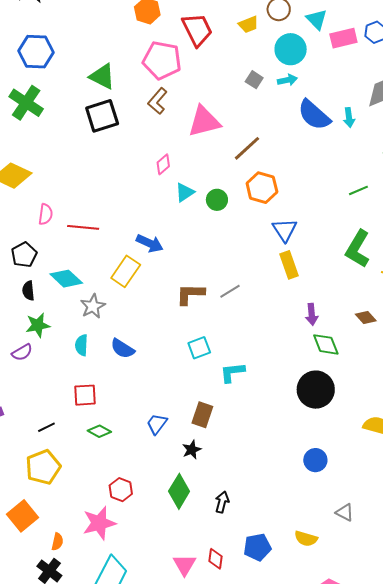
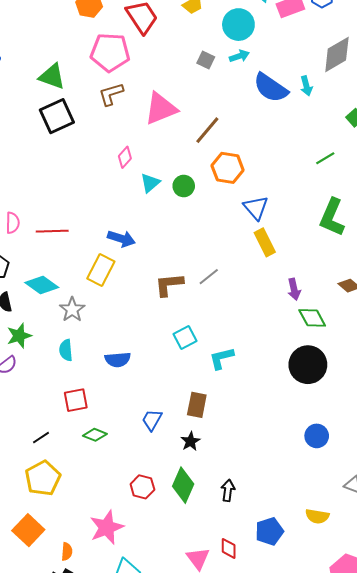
brown L-shape: (158, 101) -> (111, 94), turned 40
blue semicircle: (122, 349) -> (118, 360), moved, turned -30
red hexagon: (121, 490) -> (142, 487), moved

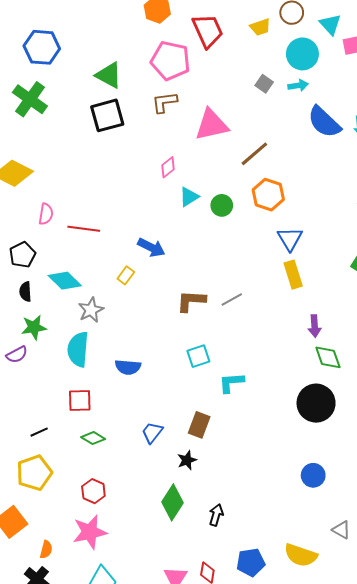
yellow rectangle: (101, 270) -> (126, 275), size x0.6
cyan semicircle: (66, 350) -> (78, 349), size x1.6
red hexagon: (142, 487) -> (93, 491), moved
yellow semicircle: (317, 516) -> (301, 555), size x1.4

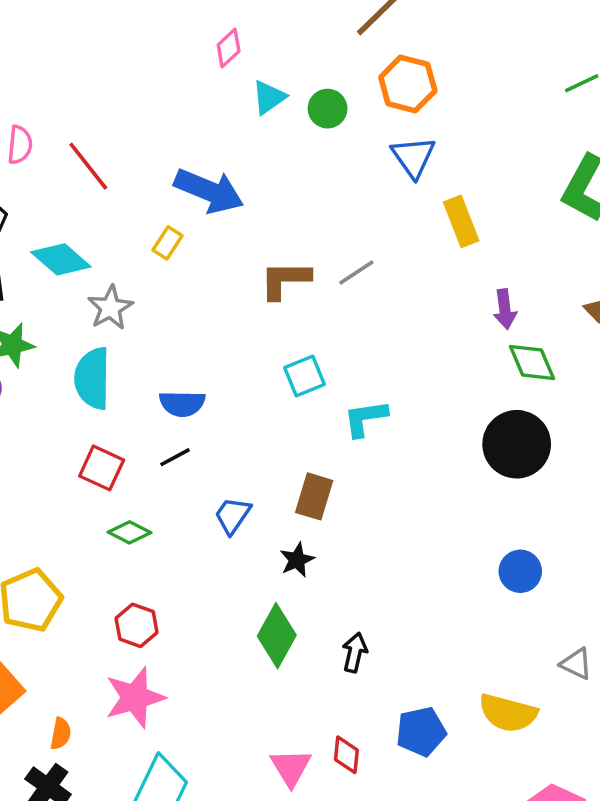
red line: (84, 229) -> (88, 166), turned 48
blue triangle: (290, 239) -> (413, 157), moved
blue arrow: (151, 247) -> (209, 191), size x1.4
red square: (80, 400) -> (102, 468), turned 30
black line: (39, 432) -> (175, 457), moved

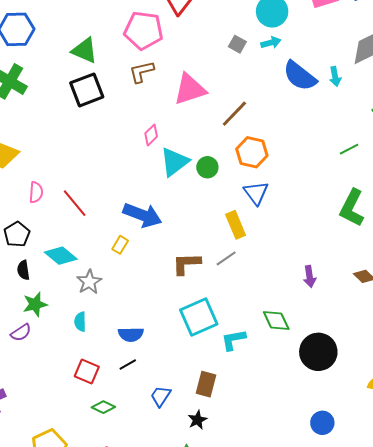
cyan triangle: (269, 97) -> (174, 162), size x1.5
yellow rectangle: (461, 221) -> (236, 225), moved
green diamond: (532, 362) -> (276, 321), moved
cyan square: (304, 376) -> (199, 317), size x1.6
cyan semicircle: (92, 378) -> (80, 322), size x0.6

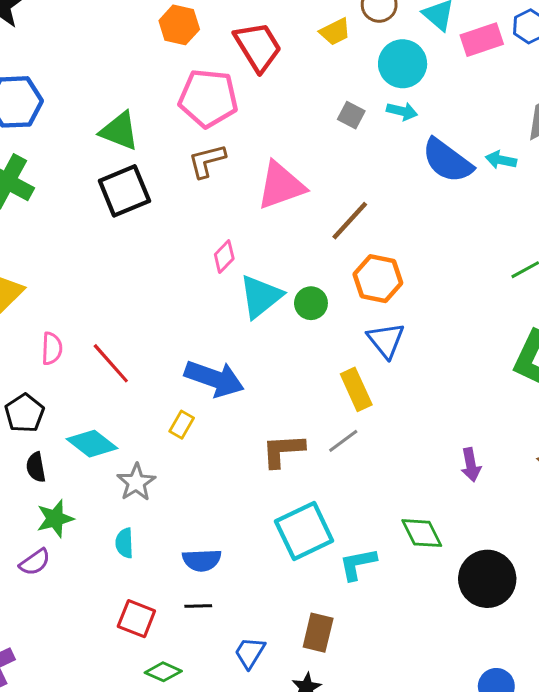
cyan arrow: (271, 43) -> (402, 111), turned 30
cyan arrow: (335, 76) -> (501, 160), turned 114
black line: (128, 364) -> (198, 606), turned 30

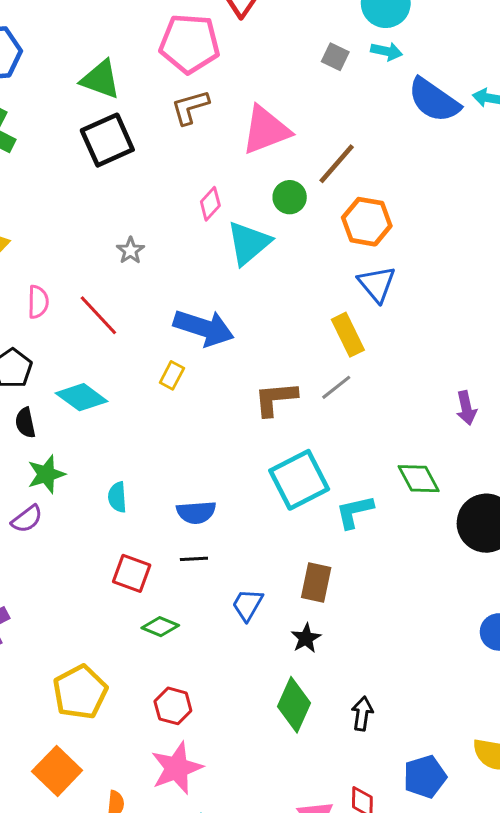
green circle: (311, 303) -> (290, 197), moved
gray star: (136, 482) -> (130, 251), moved, size x0.7

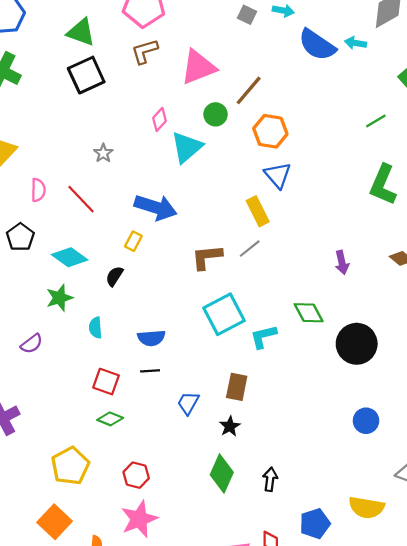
black semicircle: (25, 423) -> (114, 276), moved, turned 45
green star: (46, 474) -> (59, 298), moved
green diamond: (160, 627) -> (110, 419), moved

